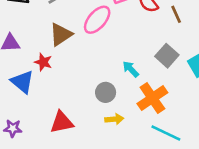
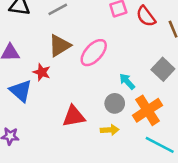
pink ellipse: (97, 20) -> (94, 53), moved
gray circle: (106, 92) -> (115, 103), moved
red triangle: (62, 122) -> (74, 116), moved

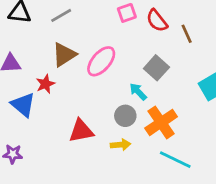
gray square: (163, 69) -> (156, 68), moved
red star: (42, 72) -> (45, 84), turned 30

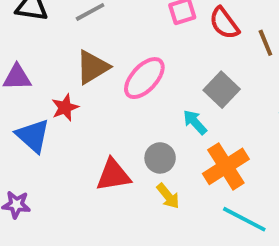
gray circle: (125, 116) -> (160, 158), moved
yellow arrow: (121, 145) -> (168, 196), turned 54

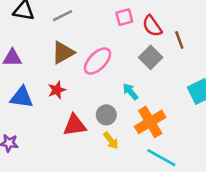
gray square: (222, 90) -> (151, 57), moved
red star: (65, 108) -> (57, 90), moved
blue triangle: (33, 136) -> (22, 97), turned -35

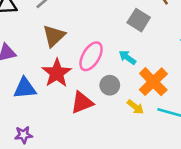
pink ellipse: (97, 61) -> (91, 56), moved
red star: (57, 90) -> (57, 73), size x1.6
yellow arrow: (111, 140) -> (135, 107), moved

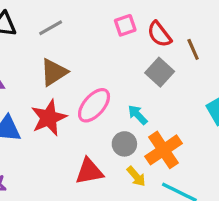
gray circle: (110, 85) -> (124, 144), moved
red triangle: (82, 103) -> (89, 171), moved

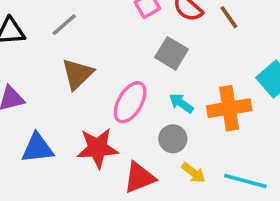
gray square: (160, 72) -> (171, 53), moved
red star: (49, 118) -> (97, 148), moved, turned 30
orange cross: (163, 150) -> (229, 108), moved, turned 36

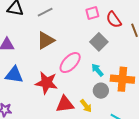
gray circle: (173, 139) -> (101, 91), moved
yellow arrow: (193, 173) -> (86, 106), moved

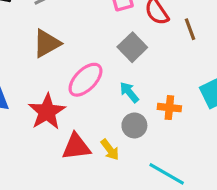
orange cross: (122, 79) -> (169, 108), size x0.6
red star: (46, 83) -> (47, 112), turned 30

